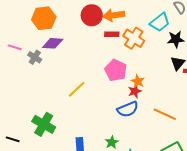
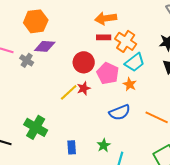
red circle: (92, 15) -> (84, 62), moved
cyan trapezoid: (160, 22) -> (135, 62), moved
red star: (135, 91) -> (84, 88), moved

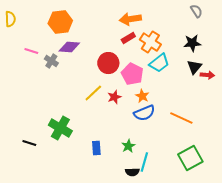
red rectangle: (104, 37) -> (128, 38), turned -32
orange star: (130, 84) -> (142, 96), moved
red star: (84, 88) -> (114, 97), moved

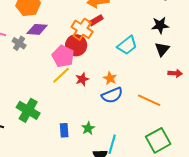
orange cross: (150, 42) -> (82, 29), moved
pink pentagon: (132, 74) -> (63, 56), moved
red arrow: (207, 75) -> (175, 73), moved
green star: (128, 146) -> (88, 128), moved

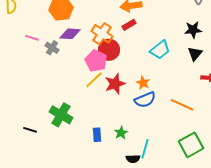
orange cross: (82, 29) -> (102, 34), moved
red star: (82, 79) -> (115, 84), size x1.5

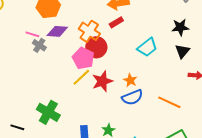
pink line: (32, 38) -> (32, 34), moved

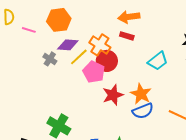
red rectangle: (116, 22) -> (127, 36), turned 48
pink line: (32, 34) -> (29, 30), moved
yellow line: (81, 77) -> (79, 57), moved
orange star: (130, 80) -> (141, 94), size x1.5

